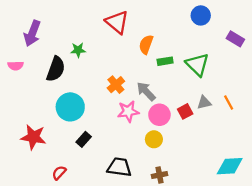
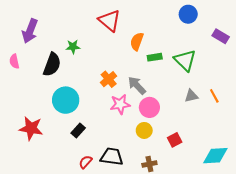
pink semicircle: (16, 66) -> (14, 61), turned 80
red square: (185, 111) -> (175, 140), moved
red semicircle: (59, 173) -> (86, 162), moved

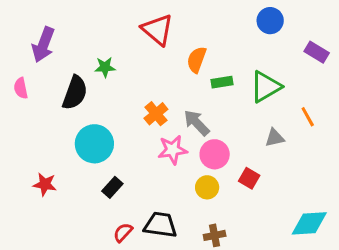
green triangle: (185, 60) -> (266, 87), turned 45
orange line: (214, 96) -> (308, 117), moved
red star: (31, 128) -> (45, 184), size x0.7
red square: (175, 140) -> (249, 178), moved, turned -32

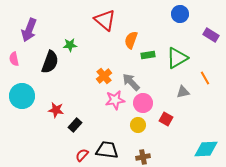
cyan circle: (94, 144) -> (22, 96), moved
red star: (45, 184) -> (56, 110), moved

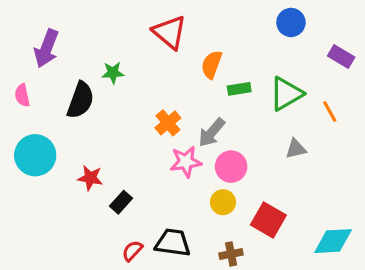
orange line: (205, 78) -> (330, 112), moved
gray arrow: (131, 82) -> (212, 133), turned -96
red square: (166, 119) -> (268, 220), moved, size x1.5

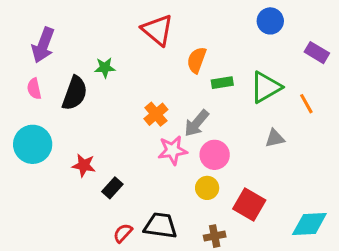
pink semicircle: (22, 95) -> (34, 89), moved

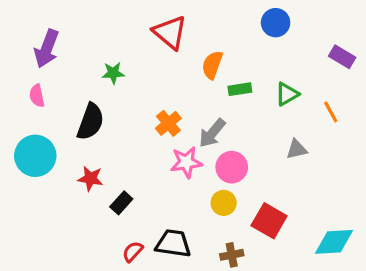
blue circle: (270, 21) -> (276, 23), moved
green triangle: (266, 87) -> (287, 94), size x0.7
black semicircle: (75, 93) -> (90, 122), moved

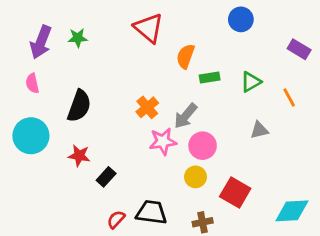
green star: (113, 73) -> (78, 38), moved

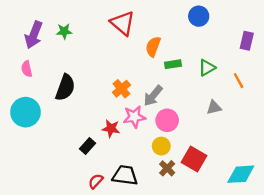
purple rectangle: (299, 49) -> (247, 41), turned 72
red star: (79, 156) -> (111, 129), moved
brown cross: (203, 222) -> (167, 168), moved, turned -35

